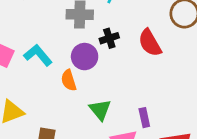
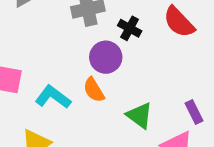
black cross: (109, 38) -> (130, 28), turned -30
cyan L-shape: (38, 55) -> (53, 97), moved

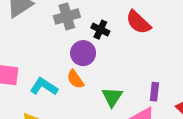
purple rectangle: (194, 112) -> (154, 92), turned 36
green triangle: (140, 116) -> (112, 97), turned 30

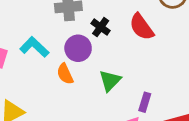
cyan L-shape: (44, 87) -> (34, 47), moved
green triangle: (112, 97) -> (110, 81), moved

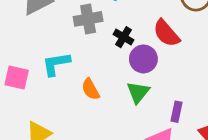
cyan L-shape: (34, 47) -> (56, 64), turned -48
purple circle: (78, 48) -> (143, 59), moved

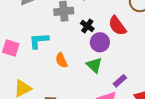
green triangle: (138, 92) -> (94, 65), turned -30
purple rectangle: (177, 112) -> (120, 81), turned 32

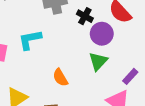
orange semicircle: (61, 60) -> (60, 78), moved
green triangle: (94, 65) -> (98, 61), turned 36

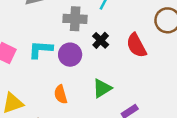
purple circle: (102, 34) -> (70, 55), moved

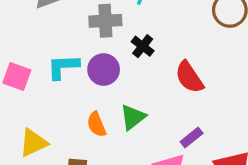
red semicircle: (136, 45) -> (189, 77), moved
green triangle: (102, 88) -> (133, 117), moved

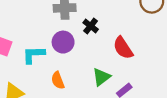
cyan L-shape: (63, 67) -> (34, 55), moved
green triangle: (133, 117) -> (101, 77), moved

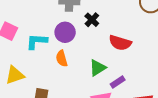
red semicircle: (123, 48) -> (120, 43), turned -45
orange semicircle: (58, 80) -> (62, 59), moved

